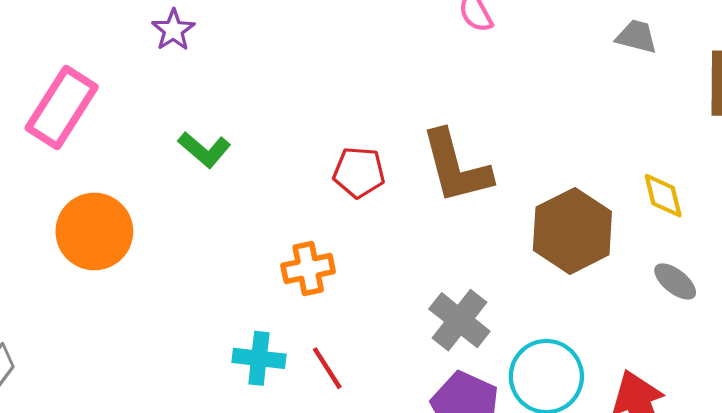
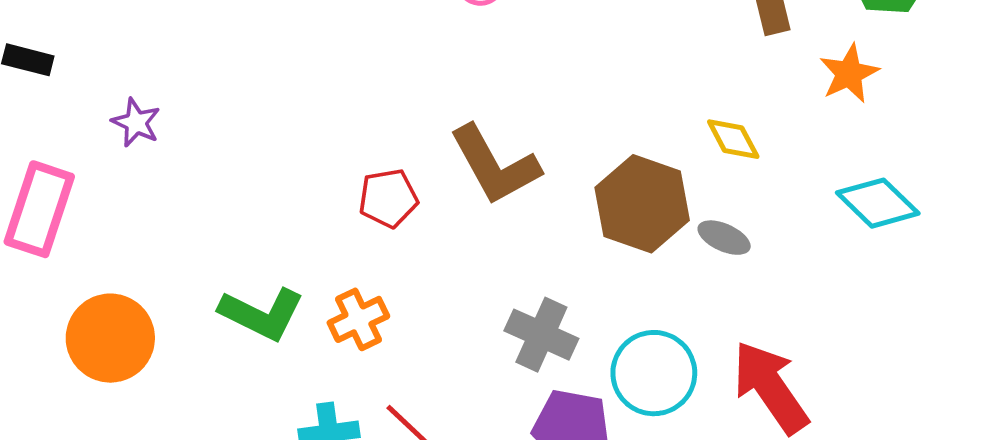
purple star: (173, 30) -> (136, 123), moved
green L-shape: (204, 150) -> (262, 314), moved, size x1.4
gray ellipse: (675, 281) -> (724, 238), moved

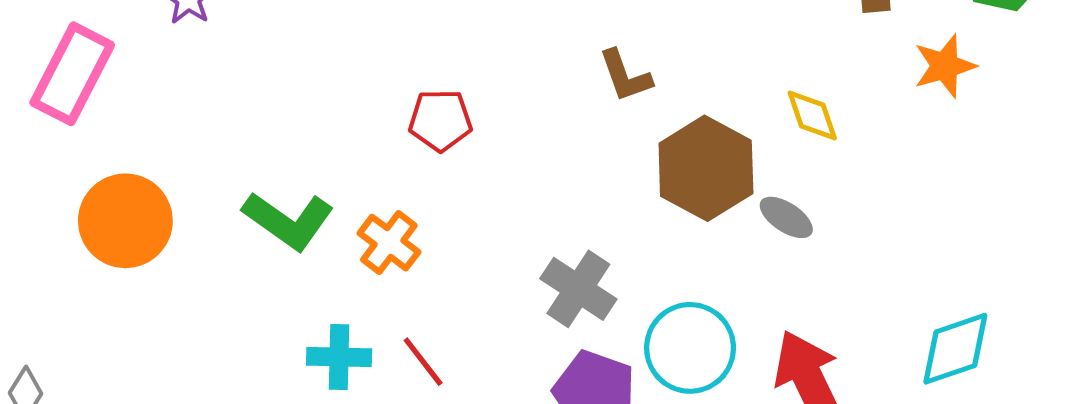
brown L-shape: (495, 165) -> (625, 76), moved, size x0.6
cyan diamond: (878, 203) -> (955, 349), moved, turned -72
orange cross: (358, 319) -> (389, 243), turned -36

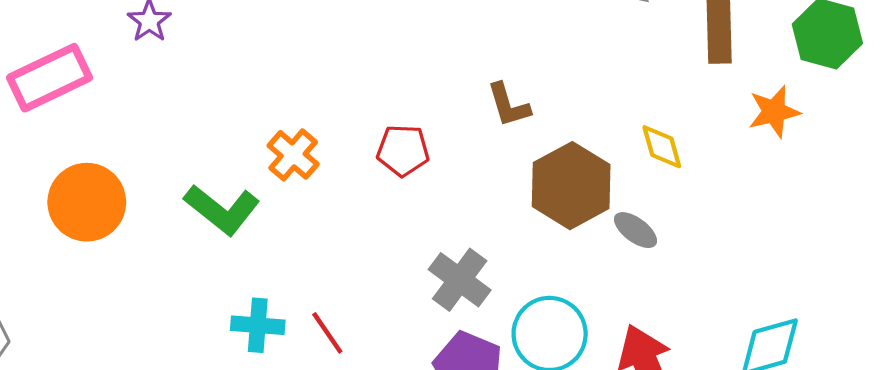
pink rectangle: (72, 74) -> (49, 78), turned 34
red pentagon: (440, 120) -> (403, 150), moved
orange cross: (389, 243) -> (293, 155), moved

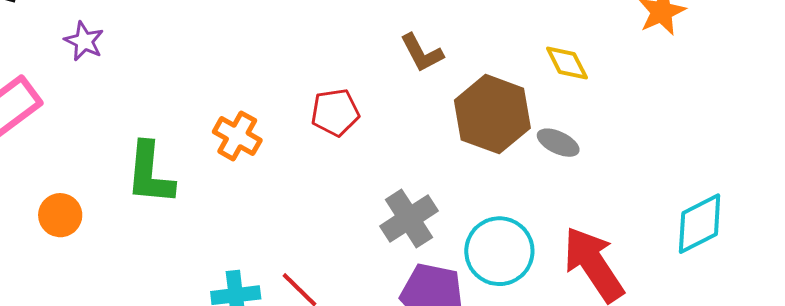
orange circle: (87, 202) -> (60, 215), size x0.6
green L-shape: (222, 210) -> (150, 173), moved, turned 68
gray cross: (460, 280) -> (409, 219), turned 32

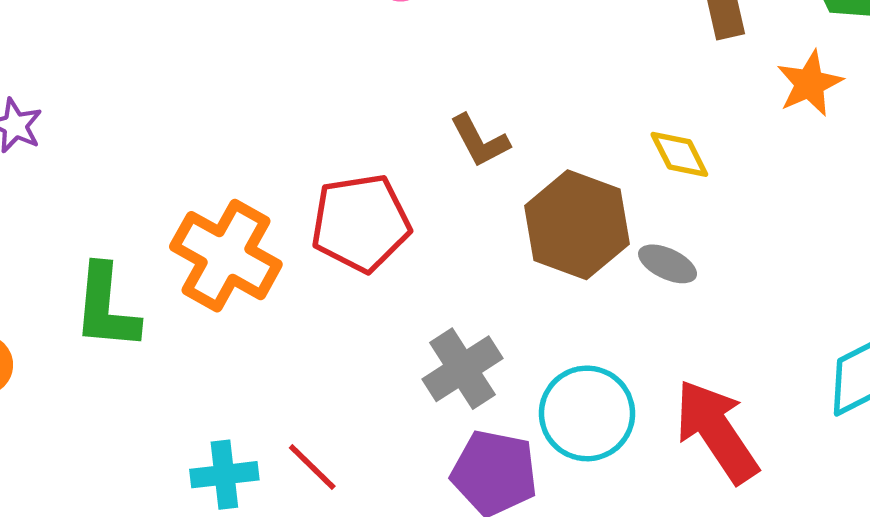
red pentagon: (335, 112) -> (361, 223), size x1.5
orange cross: (237, 136) -> (226, 256), size x1.6

